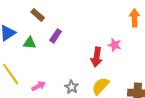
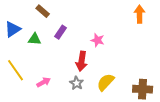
pink star: (115, 45) -> (98, 40), moved
red arrow: (97, 57) -> (82, 61), moved

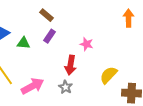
brown rectangle: (43, 11) -> (46, 15), moved
pink arrow: (44, 82) -> (32, 86), size x1.6
yellow semicircle: (106, 82) -> (108, 75), moved

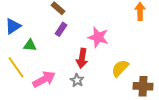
green triangle: (24, 43) -> (30, 45), moved
pink star: (86, 44) -> (98, 37), size x1.5

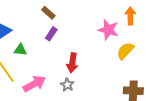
pink star: (98, 37) -> (108, 30), moved
yellow semicircle: (120, 68) -> (125, 51), moved

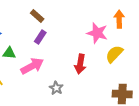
red arrow: (72, 63) -> (80, 64), moved
pink arrow: (34, 84) -> (32, 66), moved

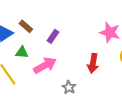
brown rectangle: (37, 16) -> (26, 26), moved

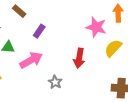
brown rectangle: (26, 26) -> (19, 11), moved

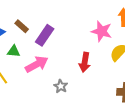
brown rectangle: (19, 11) -> (22, 26), moved
purple rectangle: (39, 31) -> (45, 35), size x1.5

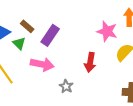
green triangle: (14, 51) -> (19, 43), moved, turned 40
pink arrow: (37, 64) -> (42, 64), turned 40

